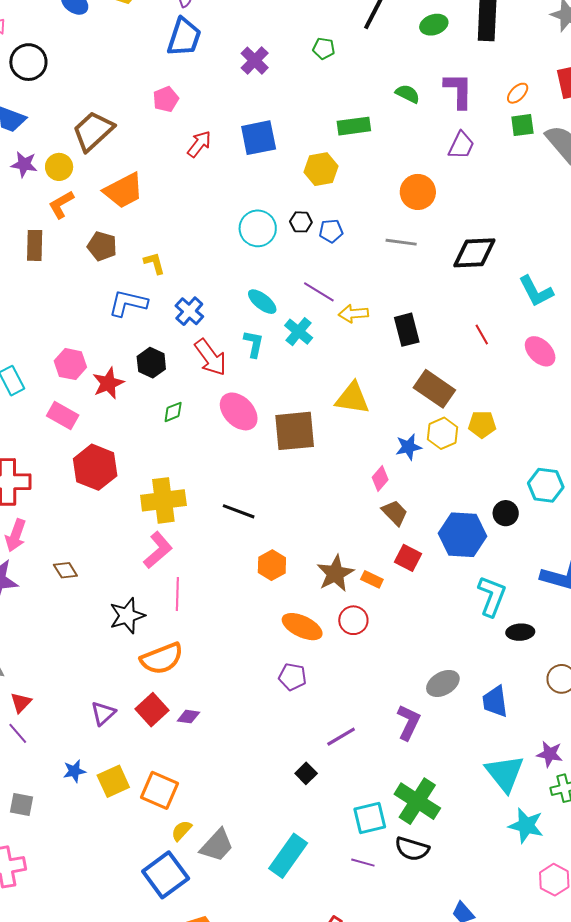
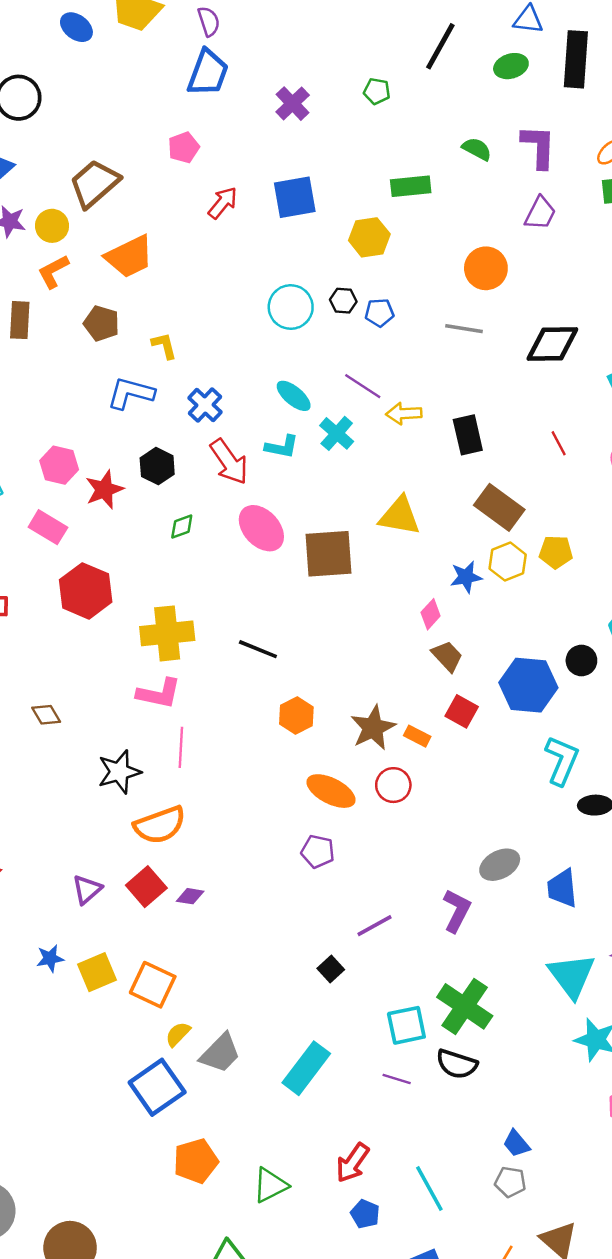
cyan L-shape: (254, 344) -> (282, 447), turned 88
pink L-shape: (158, 550) -> (159, 693), turned 51

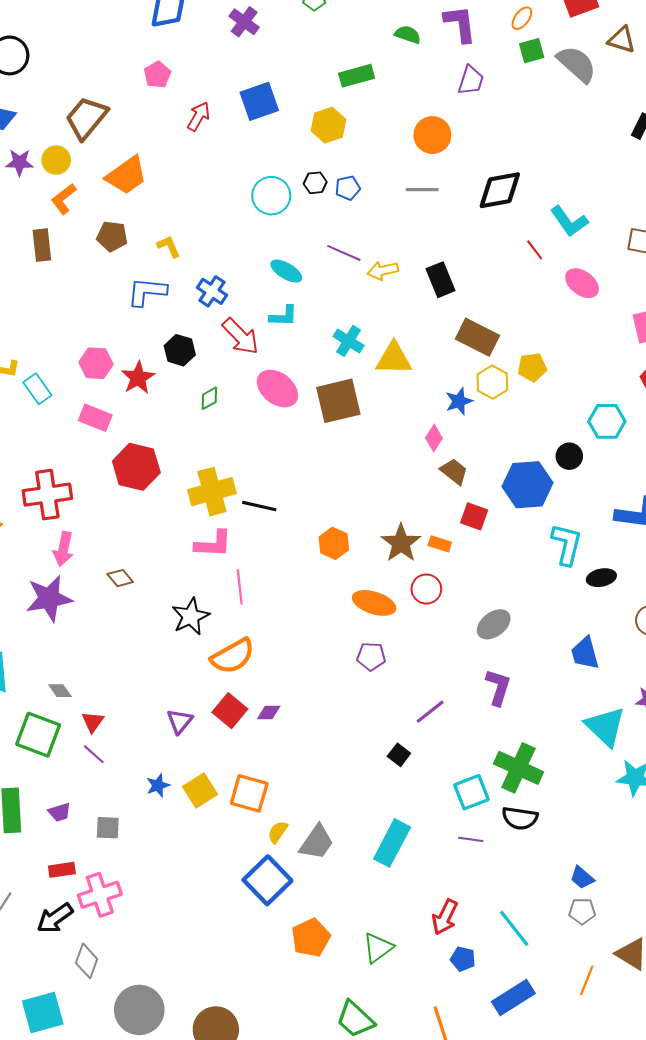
cyan cross: (337, 433) -> (349, 341), moved
red line: (559, 443) -> (535, 250), moved
black line: (258, 649) -> (259, 506), moved
gray ellipse: (500, 865) -> (494, 624), moved

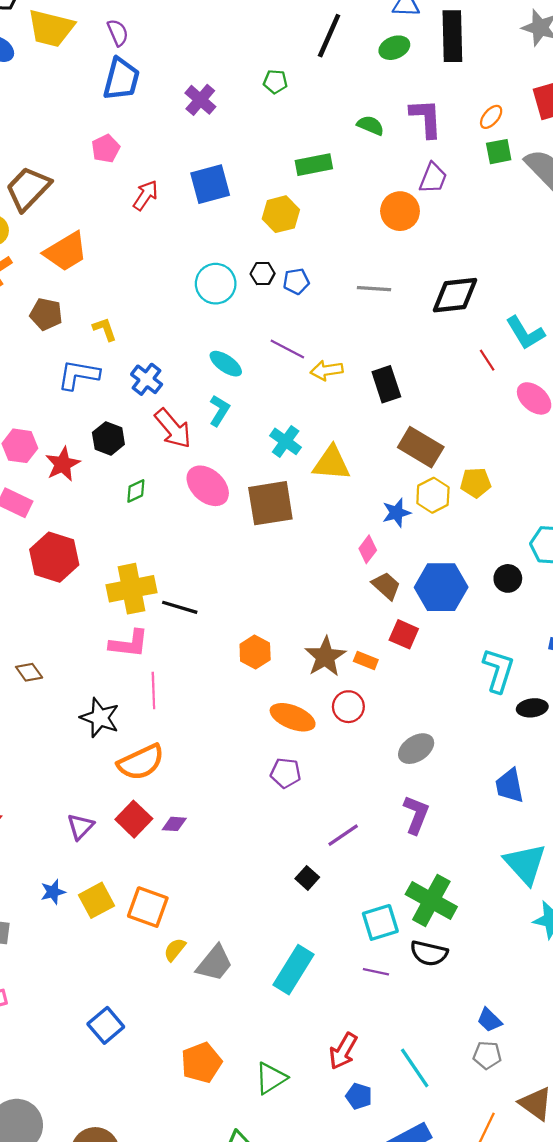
orange circle: (432, 135) -> (400, 211), moved
cyan L-shape: (283, 316) -> (219, 411), turned -64
blue hexagon: (528, 485) -> (441, 587), moved
black star: (191, 616) -> (100, 718), turned -30
blue square: (267, 880) -> (106, 1025), moved, size x0.7

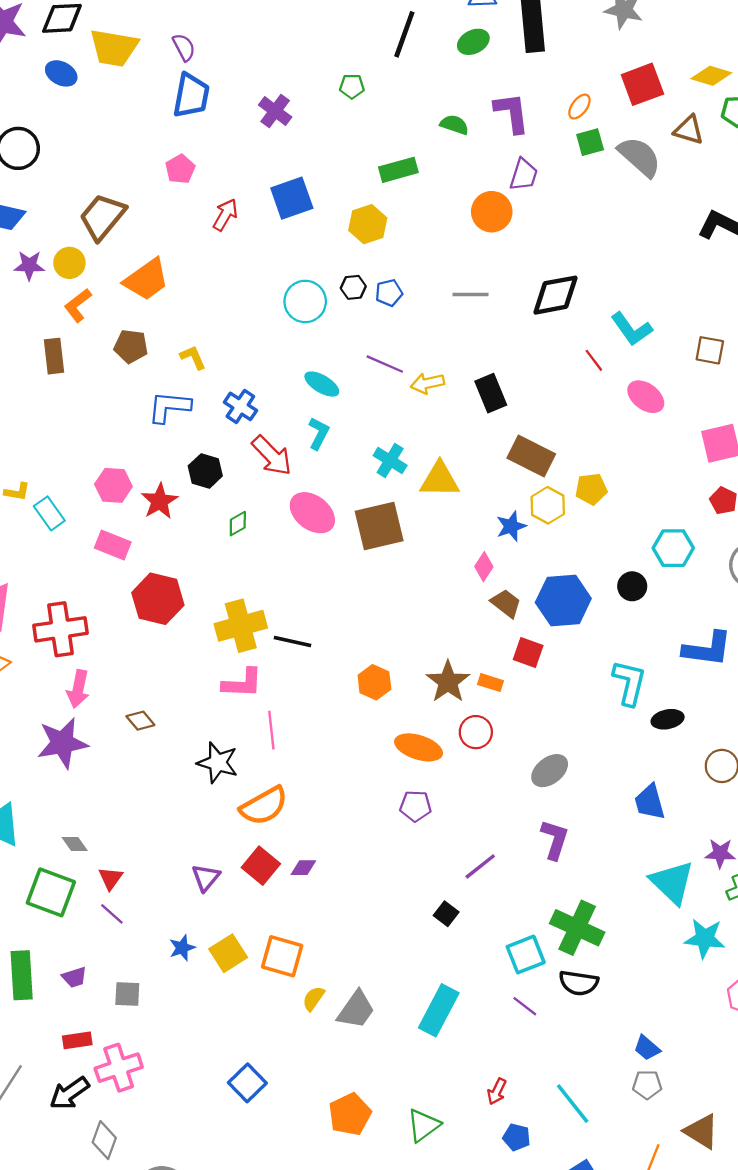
purple line: (376, 972) -> (525, 1006), turned 30
red arrow: (343, 1051) -> (497, 1091), size x0.7

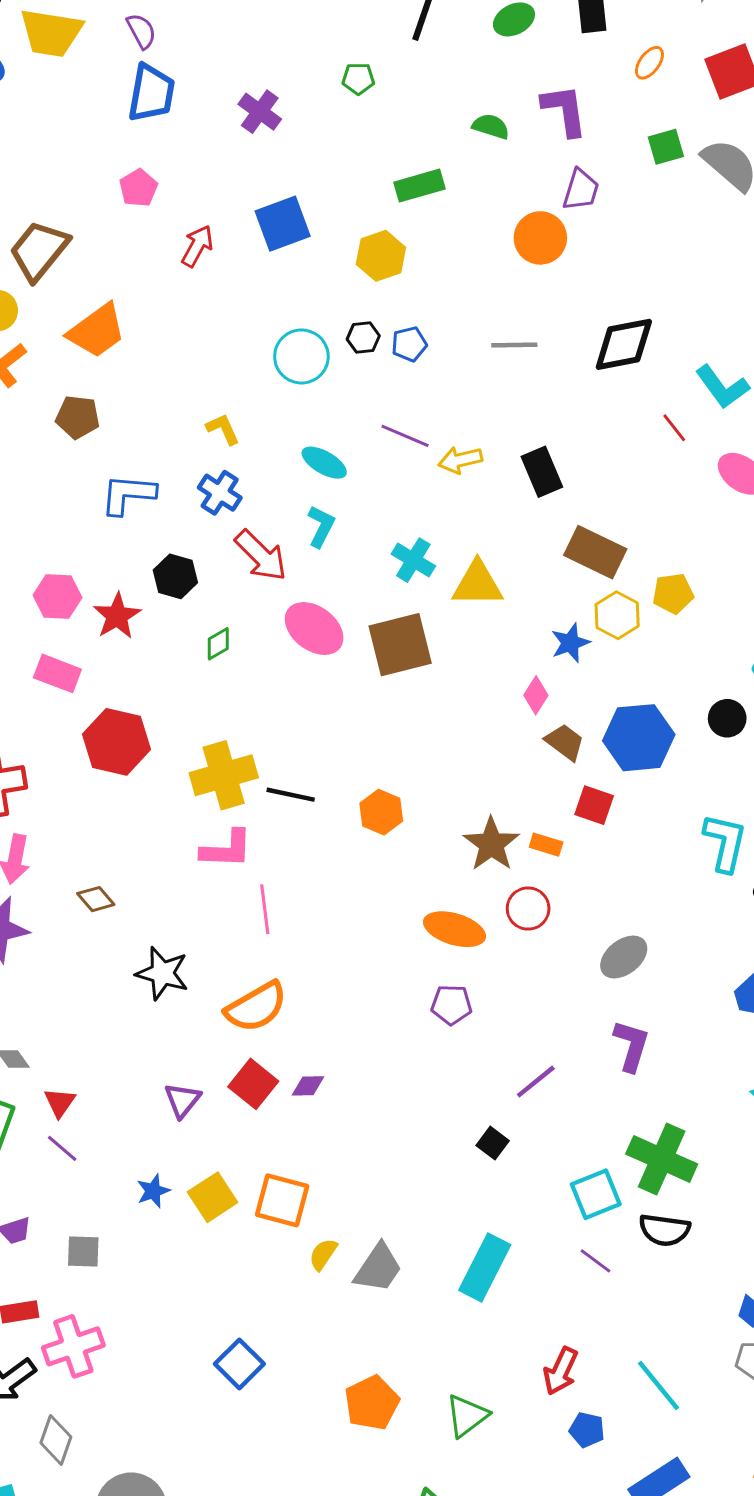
orange ellipse: (579, 107) -> (649, 63), moved
yellow L-shape: (193, 357) -> (223, 429), moved
orange hexagon: (374, 682) -> (381, 812), moved
black star: (218, 763) -> (162, 973), moved
red arrow: (497, 1091) -> (561, 1371), size x1.4

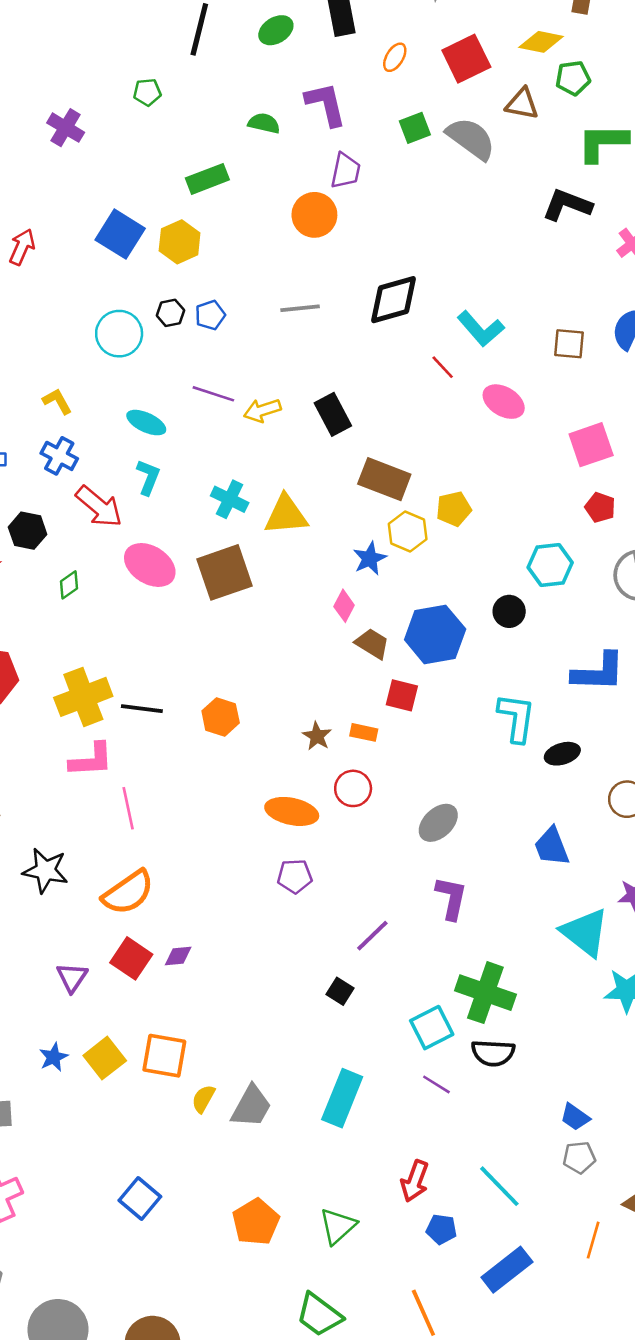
blue square: (283, 224) -> (120, 234), moved, turned -33
brown star: (491, 844) -> (317, 736), size x0.6

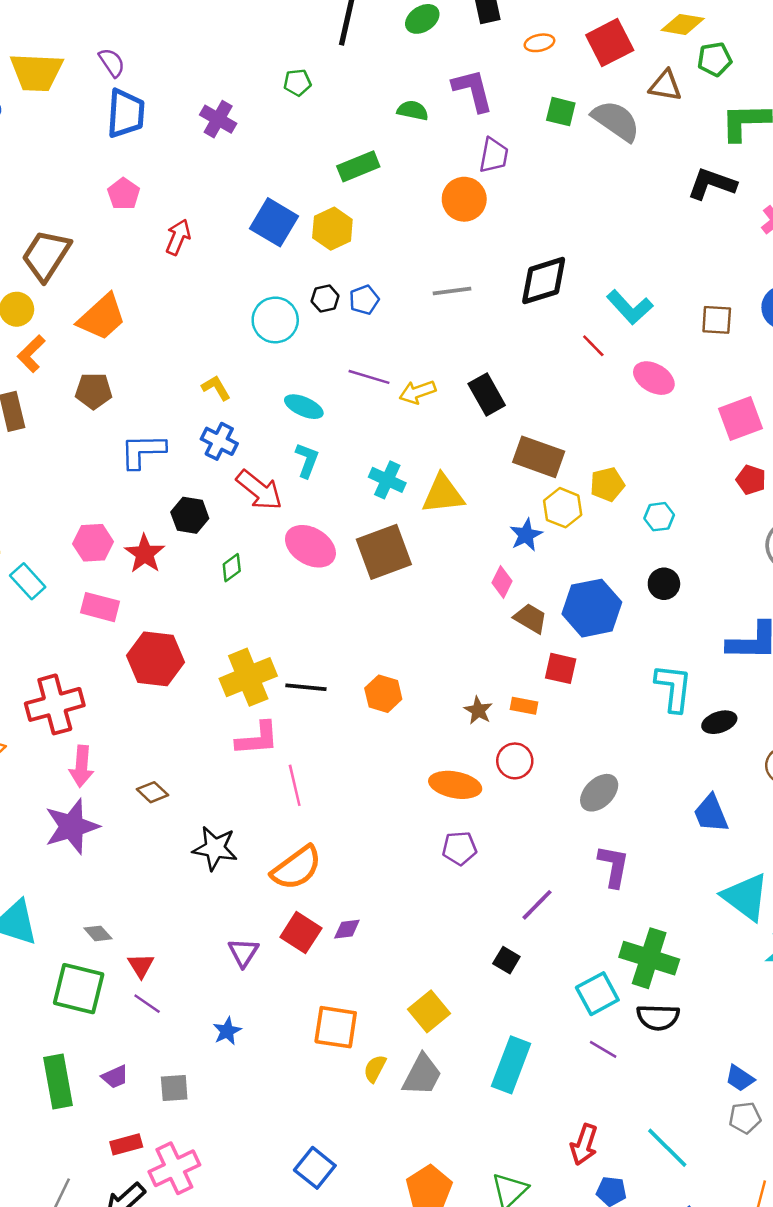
orange ellipse: (395, 57) -> (539, 43), turned 48
green square: (415, 128) -> (561, 112), turned 36
cyan hexagon: (550, 565) -> (659, 517), moved, size x0.7
yellow square: (105, 1058) -> (429, 1011), moved

